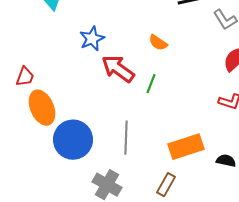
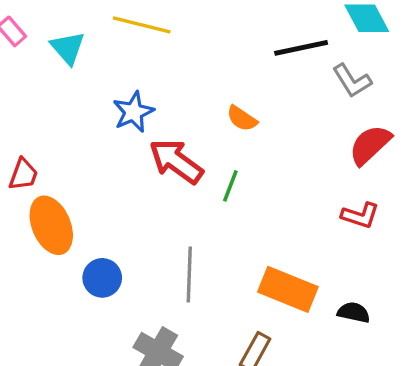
blue circle: (73, 140) -> (102, 278), size x0.6
orange rectangle: (186, 147) -> (288, 289), turned 40

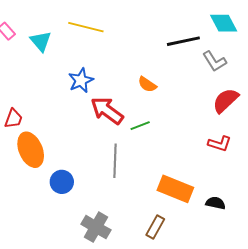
green line: (230, 186) -> (140, 126), turned 48
gray line: (189, 275) -> (115, 161), moved

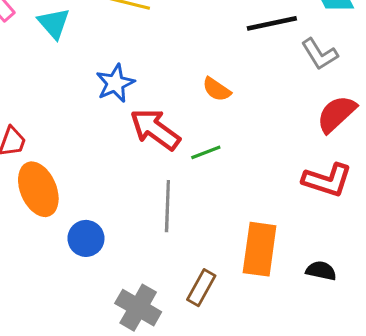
red L-shape: (220, 144) -> (327, 180), size x1.4
orange rectangle: (175, 189) -> (260, 249), turned 76
brown rectangle: (155, 227) -> (201, 288), moved

